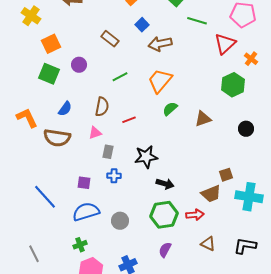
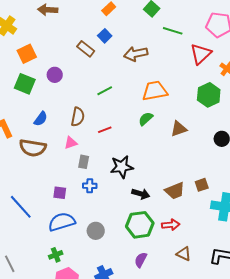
blue square: (142, 25) -> (105, 36), moved
green line: (120, 77) -> (105, 91), moved
orange trapezoid: (160, 81) -> (155, 91), moved, turned 40
brown trapezoid: (211, 194) -> (175, 191), moved

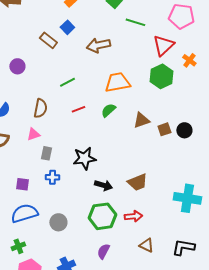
green hexagon: (209, 95) -> (161, 76), moved
red line: (105, 130) -> (78, 109), moved
brown square: (202, 185) -> (164, 129), moved

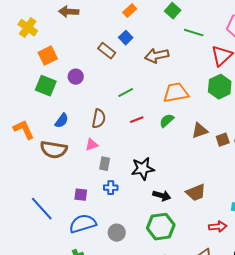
red arrow: (133, 216) -> (218, 227), moved

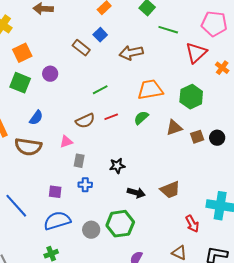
green hexagon: (220, 87) -> (191, 97), moved
brown semicircle: (99, 119) -> (85, 121), moved, turned 54
black star: (143, 169) -> (117, 166), size x0.7
green hexagon: (161, 227) -> (120, 224), moved
red arrow: (218, 227) -> (192, 224), turned 66

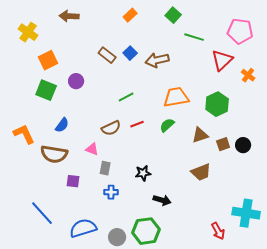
blue square: (100, 35) -> (130, 53), moved
pink triangle: (66, 142) -> (92, 149), turned 40
brown trapezoid: (170, 190) -> (201, 172), moved
purple square: (55, 192) -> (73, 181), moved

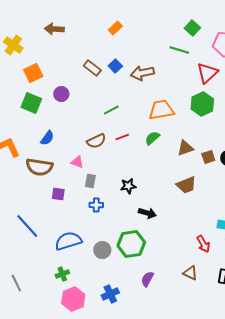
green square: (173, 15) -> (192, 28), moved
green hexagon: (217, 104) -> (202, 104), moved

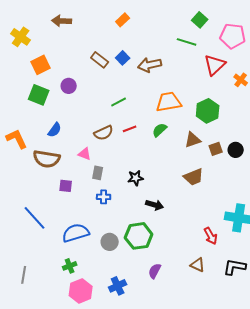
green hexagon: (202, 104) -> (208, 111), moved
gray line: (16, 283) -> (24, 275), turned 36

